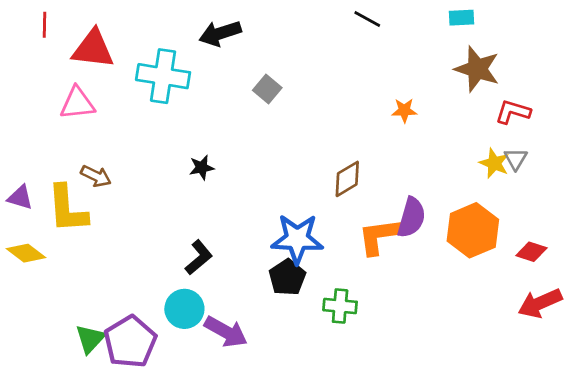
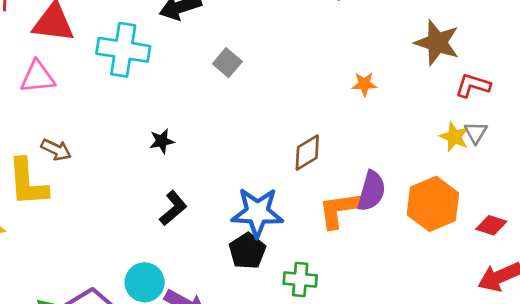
black L-shape: (199, 257) -> (173, 208), moved

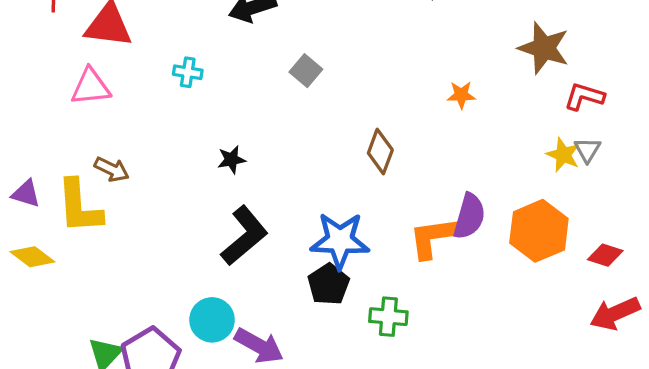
cyan cross: (123, 50) -> (188, 72), moved, size x0.5
brown diamond: (307, 153) -> (380, 152), moved, turned -39
black L-shape: (173, 208) -> (244, 236), size x1.5

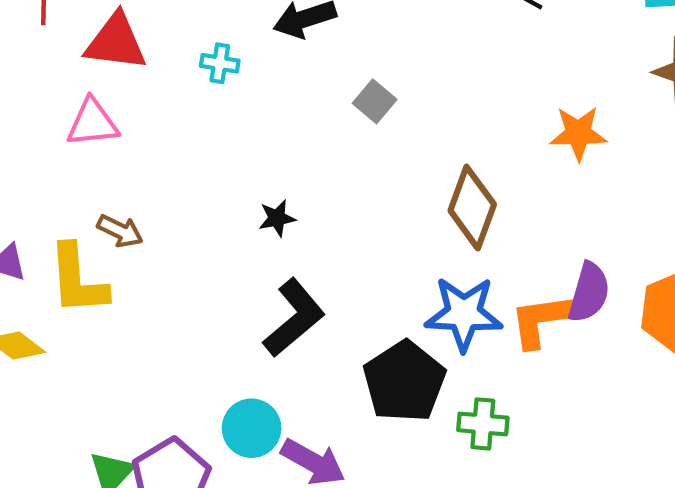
cyan cross: (188, 72) -> (220, 63), moved
orange star: (461, 95) -> (578, 133), size x1.5
brown diamond: (380, 152) -> (472, 208), size x1.4
blue star: (340, 241) -> (464, 314), moved
black pentagon: (329, 284) -> (404, 382), size x1.5

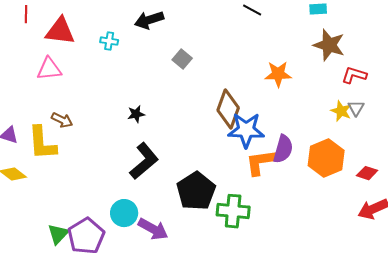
blue star: (464, 314) -> (246, 130), moved
green cross: (483, 424) -> (233, 211), size x1.4

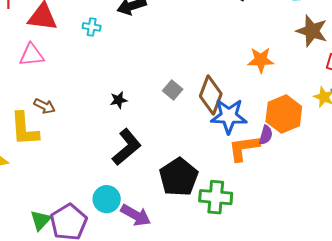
gray square: (182, 59) -> (173, 90), moved
purple semicircle: (283, 149) -> (266, 135), size x0.7
orange hexagon: (326, 158) -> (284, 114), moved

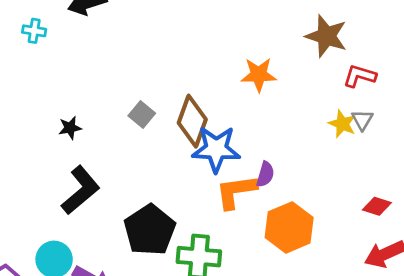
orange hexagon: (284, 114) -> (289, 227), moved

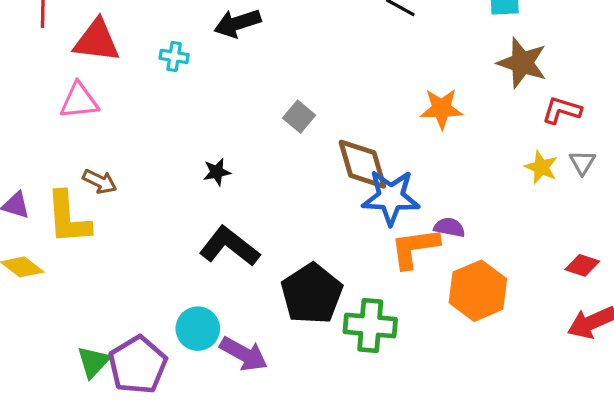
gray square: (142, 114) -> (299, 117), moved
gray triangle: (362, 120) -> (582, 162), moved
brown diamond: (192, 121) -> (362, 164), turned -36
purple semicircle: (265, 174) -> (449, 227), turned -95
black L-shape: (81, 190) -> (229, 246), turned -102

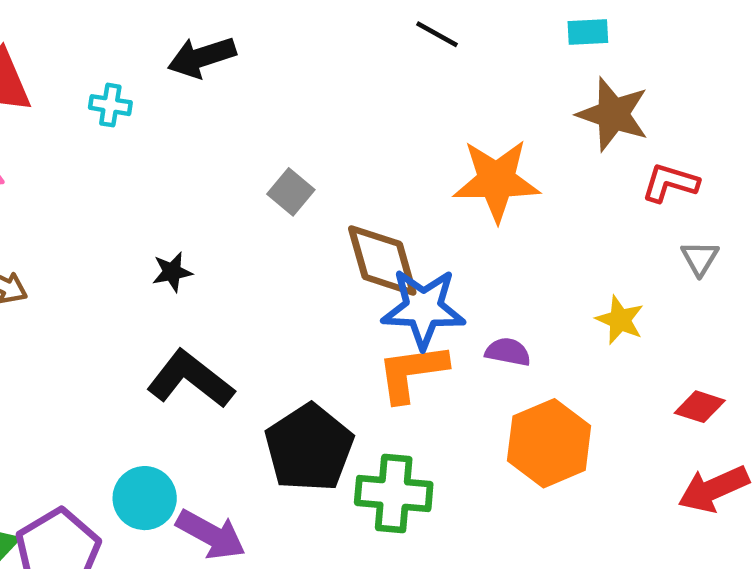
orange star: (441, 109) -> (496, 181), size x1.4
yellow star: (541, 167) -> (620, 320), moved
orange L-shape: (415, 248) -> (412, 372), moved

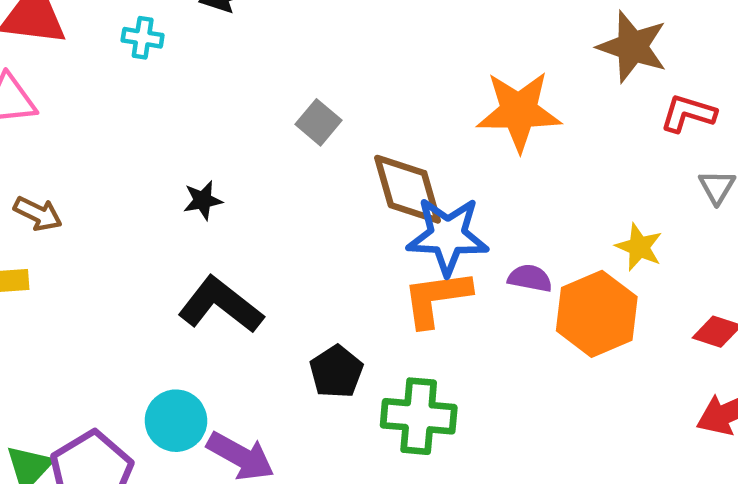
orange hexagon: (549, 443) -> (597, 314), moved
black pentagon: (309, 448) -> (336, 372), size x0.6

